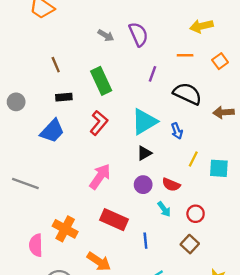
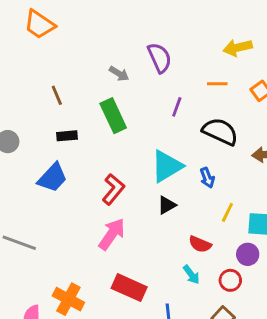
gray arrow: (106, 35) -> (119, 74), moved
red L-shape: (99, 123) -> (113, 189), moved
purple circle: (143, 185) -> (248, 254), moved

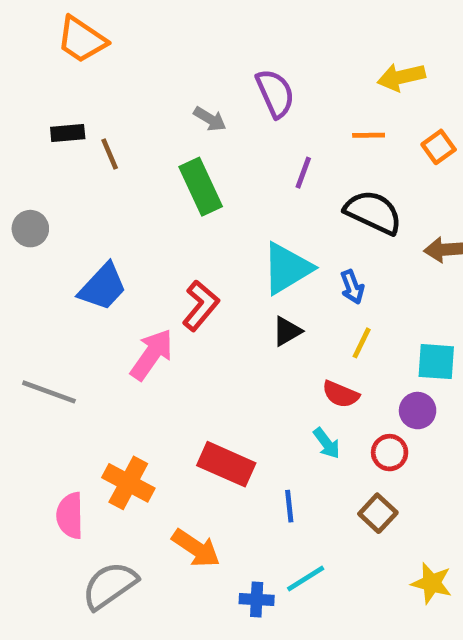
black rectangle: (67, 136) -> (68, 133), moved
yellow line: (227, 212) -> (362, 343), moved
pink arrow: (112, 234) -> (152, 355), moved

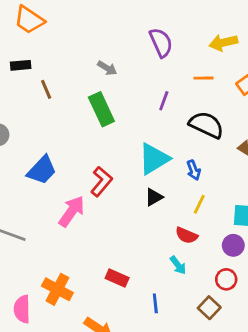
purple semicircle: (275, 93) -> (161, 43), moved
black rectangle: (68, 133) -> (21, 65), moved
red circle: (390, 453) -> (226, 279), moved
red rectangle: (226, 464) -> (117, 278), size x0.7

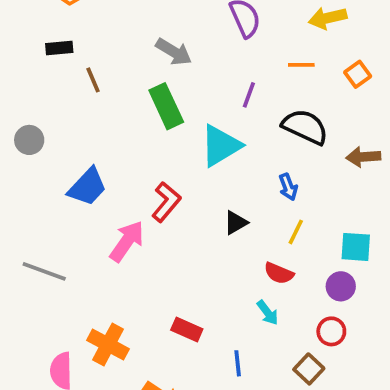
gray arrow: (107, 68) -> (174, 52), size x1.4
cyan triangle: (154, 159) -> (221, 146), moved

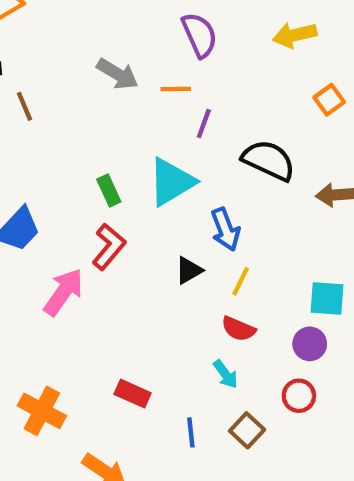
orange line: (301, 65) -> (176, 89), moved
green rectangle: (166, 106) -> (109, 191), moved, size x0.6
blue arrow: (288, 187) -> (225, 229), moved, size x1.4
yellow line: (296, 232) -> (241, 281), moved
brown square: (309, 369) -> (247, 430), moved

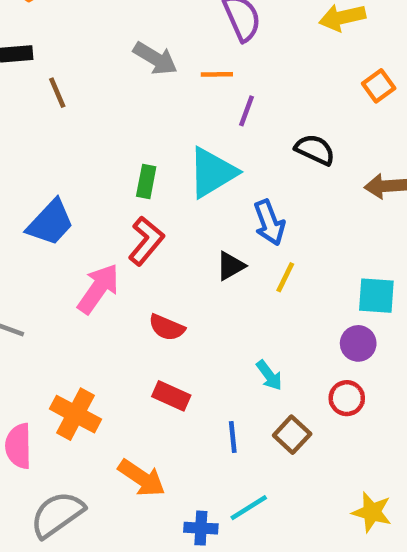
black semicircle: (269, 160) -> (315, 150), size x0.7
green rectangle: (109, 191) -> (146, 182), turned 36
red semicircle: (238, 329) -> (167, 327), moved

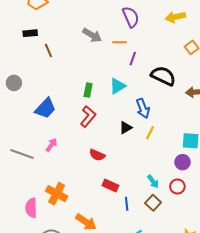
black semicircle: (315, 150) -> (163, 76), size x1.4
cyan triangle: (212, 172) -> (117, 86), size x0.7
pink arrow: (98, 289) -> (51, 145), moved, size x0.6
cyan arrow: (269, 375) -> (153, 181), moved
red rectangle: (171, 396) -> (110, 186), moved

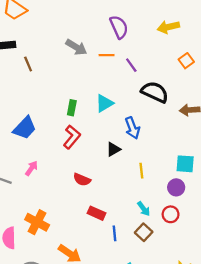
purple line: (133, 59) -> (131, 65), moved, turned -56
yellow line: (150, 133) -> (141, 171), moved, turned -32

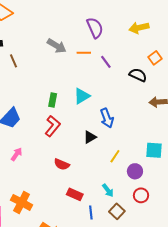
black semicircle: (155, 92) -> (138, 75), moved, size x0.7
yellow line: (141, 171) -> (115, 156), turned 40
purple circle: (176, 187) -> (135, 171), moved
cyan arrow: (144, 209) -> (108, 190), moved

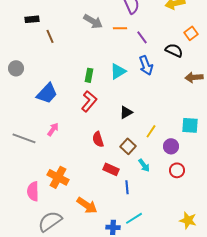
blue arrow: (107, 118) -> (146, 65), moved
red semicircle: (62, 164) -> (98, 139), turned 49
brown square: (117, 211) -> (128, 146), moved

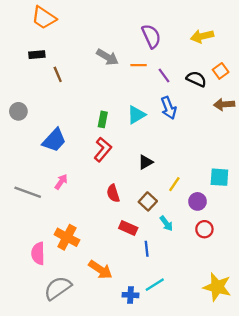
black semicircle: (174, 50) -> (196, 79), moved
brown arrow: (194, 77) -> (224, 104), moved
yellow star: (188, 220) -> (217, 287), size x1.4

